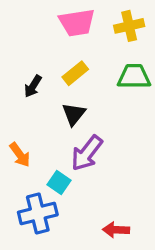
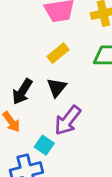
black arrow: (33, 86) -> (22, 92), moved, size x1.4

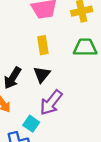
yellow rectangle: (58, 53) -> (43, 45), turned -60

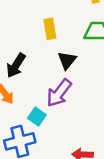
black triangle: (42, 74) -> (67, 60), moved

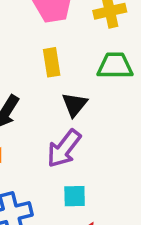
cyan square: (37, 117) -> (75, 196), moved, turned -36

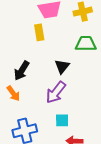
yellow rectangle: (52, 62) -> (39, 32), moved

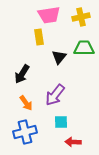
black triangle: (62, 66) -> (59, 57), moved
orange arrow: (13, 93) -> (26, 103), moved

